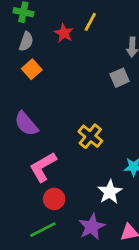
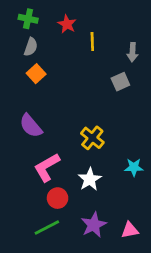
yellow line: (90, 22) -> (92, 41), moved, turned -30
red star: (64, 33) -> (67, 24), moved
white star: (110, 192) -> (90, 179), moved

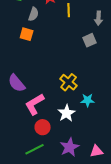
gray semicircle: (31, 47) -> (34, 14), moved
orange square: (36, 74) -> (27, 34), turned -32
purple semicircle: (31, 126) -> (17, 83), moved
cyan star: (134, 167) -> (88, 100), moved

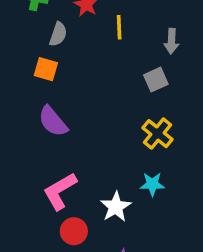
yellow cross: (69, 82) -> (158, 134), moved
purple semicircle: (17, 83) -> (53, 121), moved

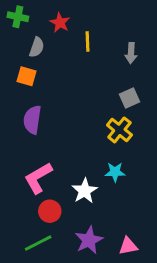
gray square: (156, 80) -> (130, 98), moved
purple semicircle: (53, 121) -> (32, 120), turned 48

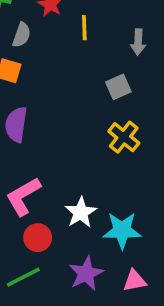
gray square: (130, 98) -> (118, 87), moved
cyan star: (115, 172) -> (122, 230), moved, size x1.5

